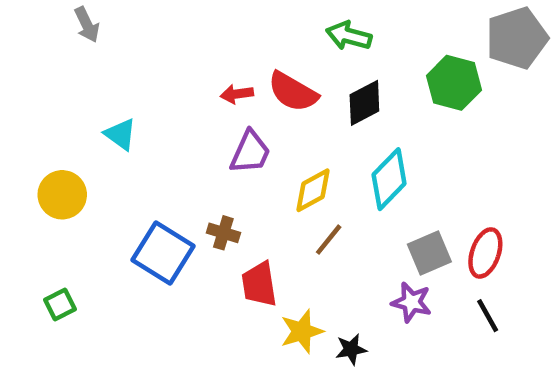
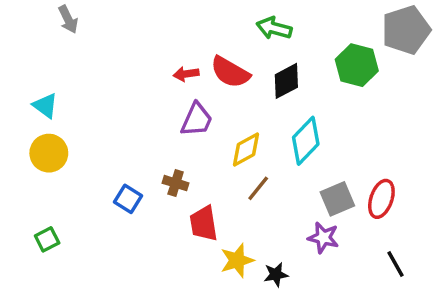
cyan triangle: (120, 134) -> (45, 106), moved
blue square: (163, 253) -> (128, 199), size x0.6
black line: (488, 316) -> (396, 264), moved

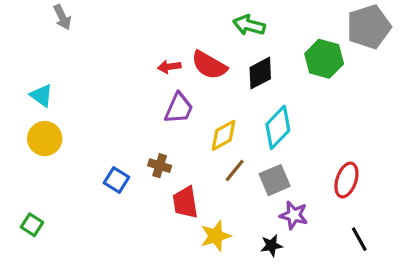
gray square: (337, 199) -> (275, 180), moved
green square: (47, 239) -> (32, 225), moved, turned -30
black star: (276, 275) -> (271, 246), moved

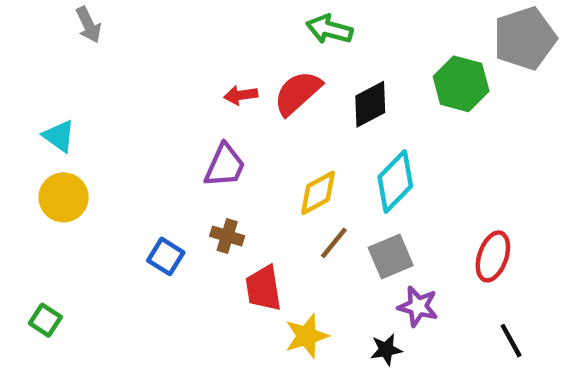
green arrow: (249, 25) -> (329, 29), moved
red semicircle: (209, 65) -> (298, 93), turned 108
purple trapezoid: (179, 108) -> (225, 166), moved

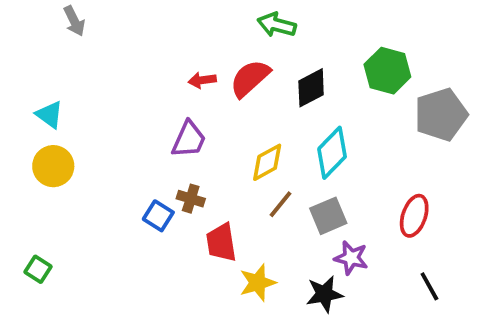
gray pentagon: (525, 38) -> (441, 115), moved
blue square: (166, 256) -> (158, 216), moved
black star: (386, 350) -> (324, 294), size x1.4

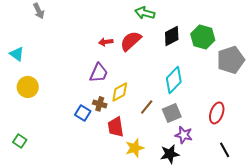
black diamond: (311, 88) -> (172, 36), moved
cyan triangle: (49, 115) -> (17, 54), moved
yellow diamond: (267, 162) -> (120, 92), moved

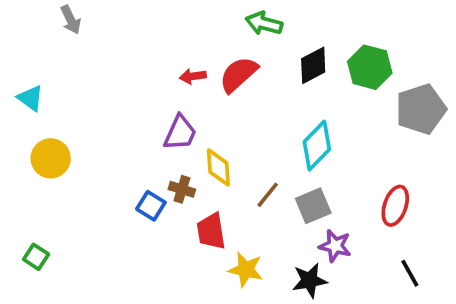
yellow diamond: (120, 92) -> (218, 167), turned -65
yellow star: (135, 148) -> (246, 270), turned 30

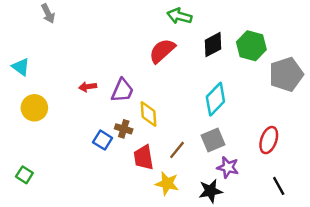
red arrow: (193, 76) -> (88, 87), moved
brown line: (268, 195) -> (177, 150), moved

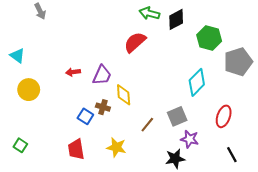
black diamond: (213, 45) -> (176, 19), moved
cyan diamond: (215, 99) -> (197, 82), moved
red trapezoid: (144, 157) -> (76, 149), moved
yellow star: (167, 183) -> (116, 147), moved

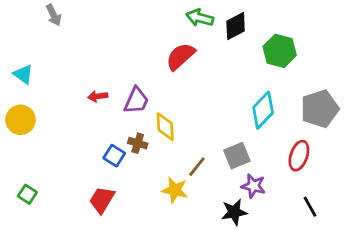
gray pentagon: (238, 62) -> (320, 109), moved
yellow circle: (29, 90) -> (21, 120), moved
yellow star: (116, 147) -> (175, 190), moved
red trapezoid: (76, 149) -> (102, 200), turned 40

